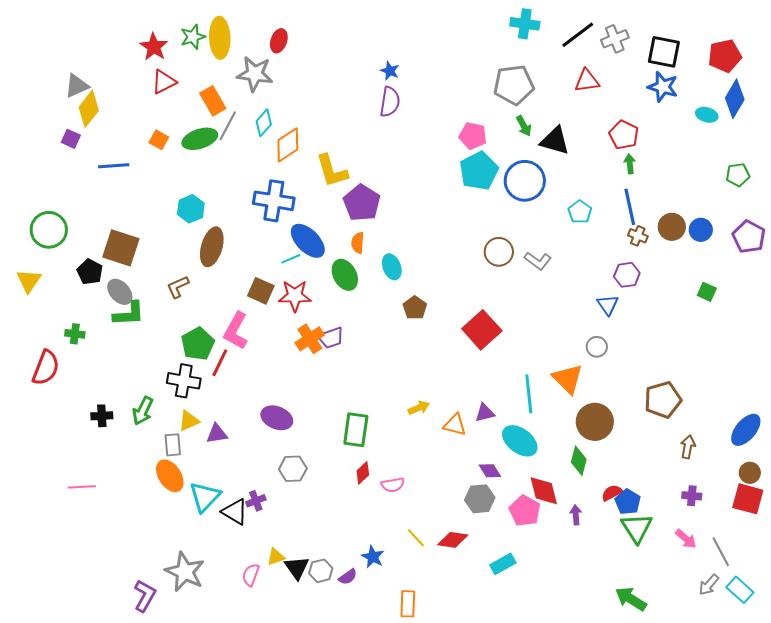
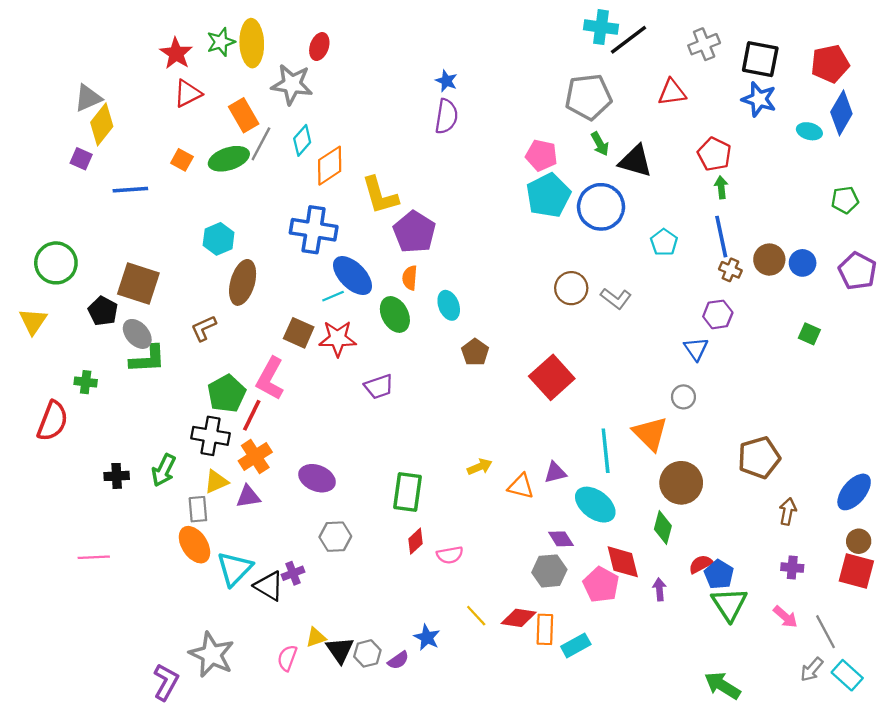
black line: (578, 35) -> (628, 40), moved
orange cross: (310, 339) -> (255, 456), moved
orange rectangle: (408, 604) -> (545, 629), moved

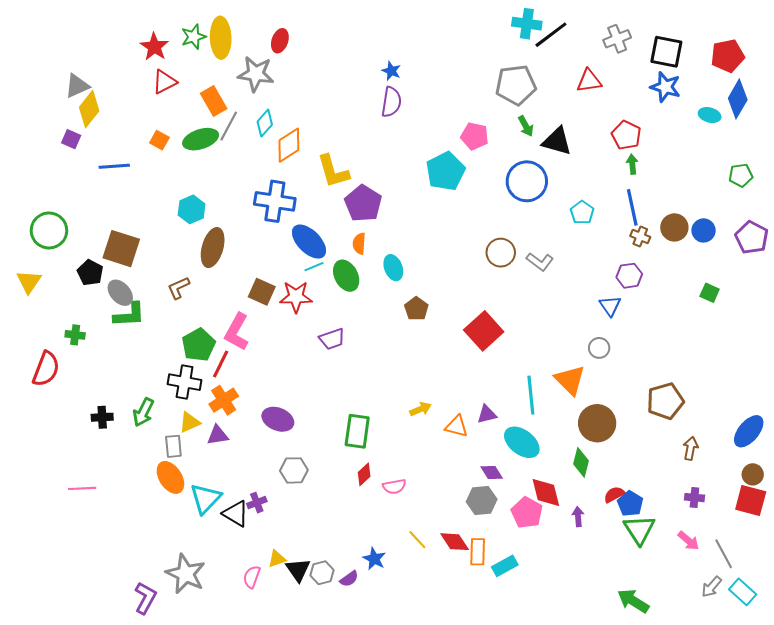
cyan pentagon: (548, 195) -> (446, 171), moved
cyan line: (333, 296) -> (314, 267), moved
red diamond: (519, 618) -> (455, 542), turned 48

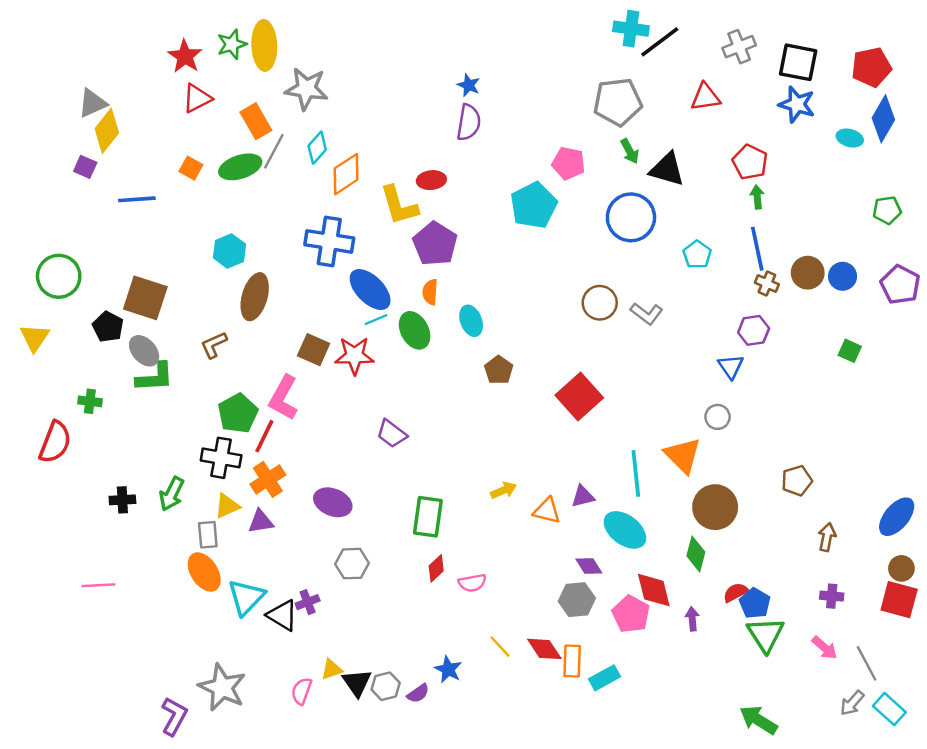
red ellipse: (280, 41) -> (431, 180), moved, turned 65
purple trapezoid: (332, 339) -> (392, 434), moved, turned 56
brown pentagon: (665, 401) -> (797, 481), size x0.7

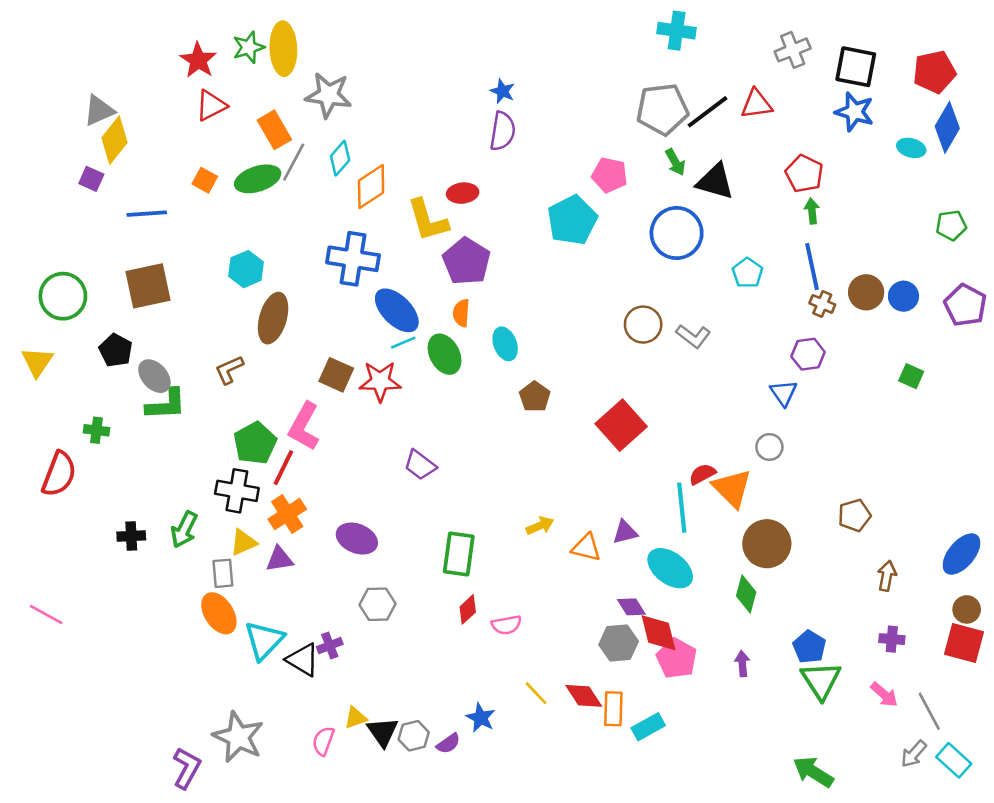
black line: (660, 42) -> (708, 112), moved
brown square: (145, 298) -> (148, 286), moved, turned -30
pink line: (98, 585) -> (46, 615), moved, turned 32
red diamond: (654, 590) -> (659, 633), moved
red semicircle: (736, 592) -> (702, 474), moved

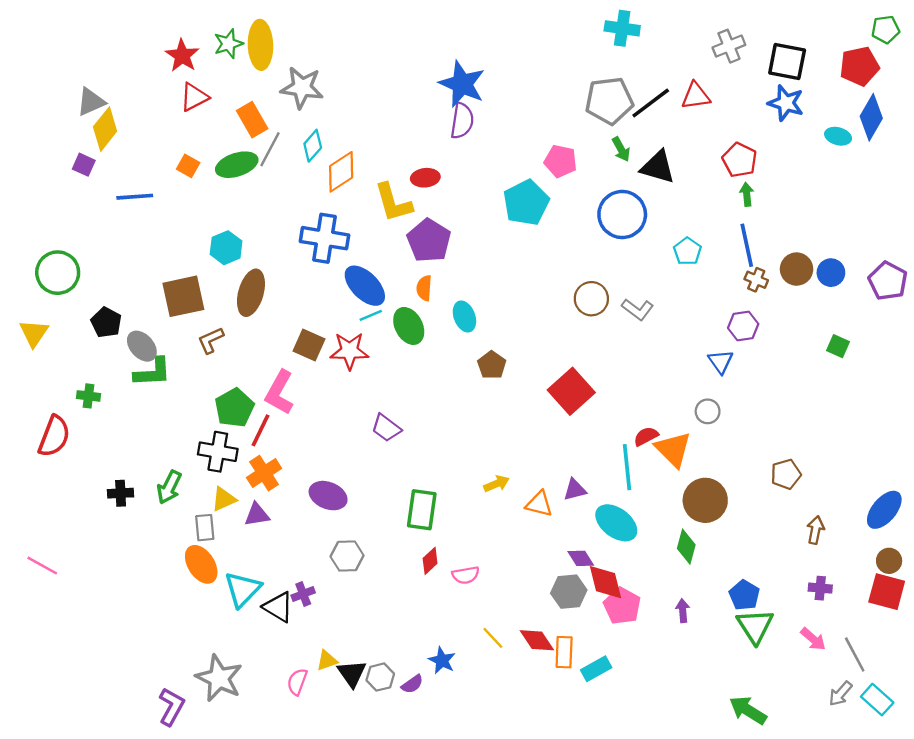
blue star: (503, 91) -> (462, 84), size x2.0
green pentagon: (951, 225) -> (885, 29), moved
brown square: (148, 286) -> (183, 296), moved

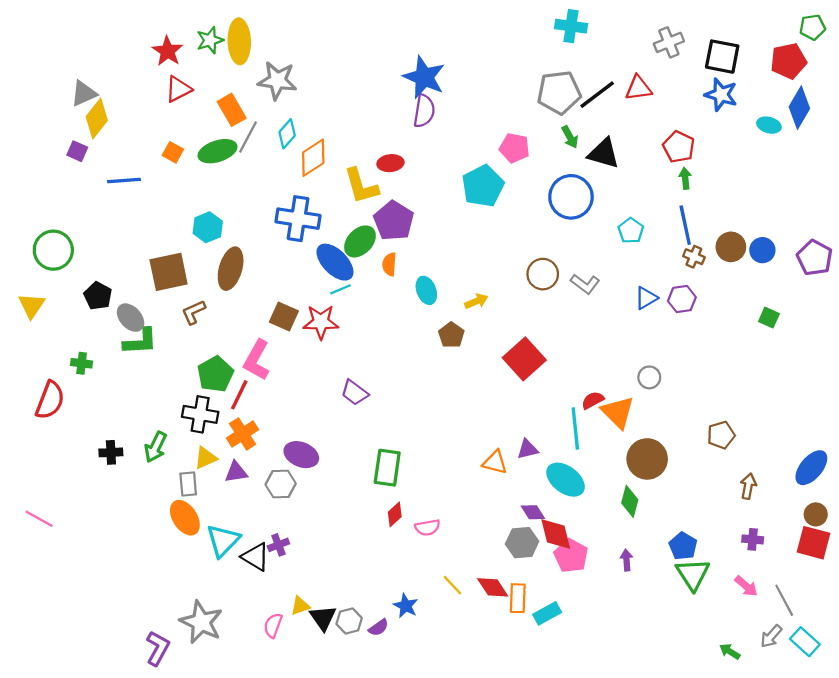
green ellipse: (409, 326) -> (360, 241), moved, turned 72
blue triangle: (721, 362) -> (646, 298), moved, turned 35
yellow arrow: (496, 484) -> (476, 301), moved
gray hexagon: (347, 556) -> (281, 484), moved
green arrow: (748, 710) -> (730, 651), moved, size x0.6

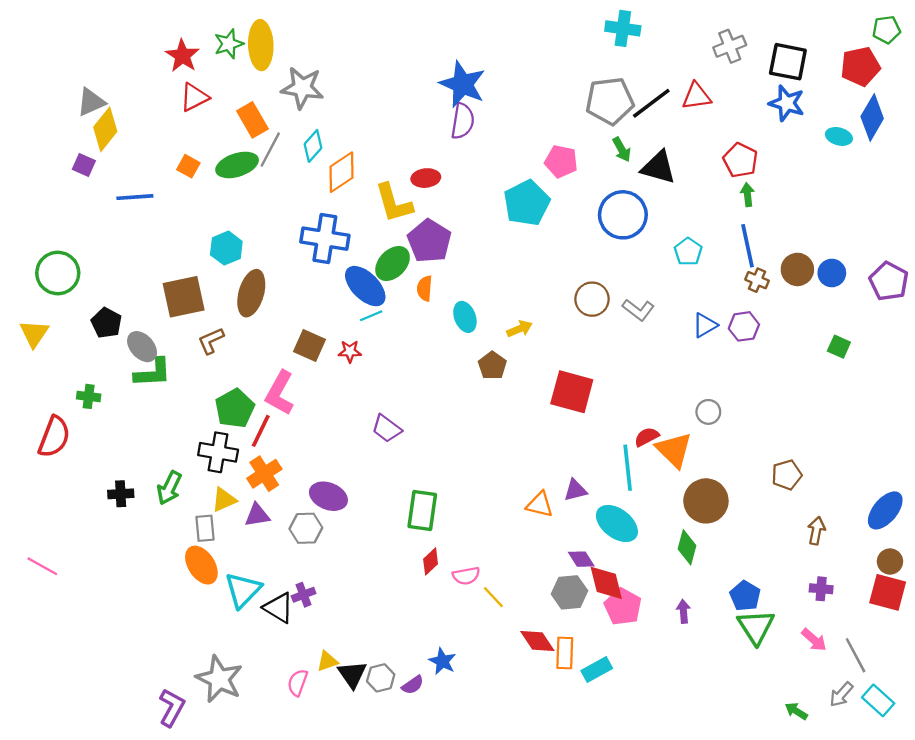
red star: (321, 322) -> (350, 351), size x0.6
red square: (524, 359) -> (572, 392), turned -33
yellow line: (452, 585) -> (493, 597), moved

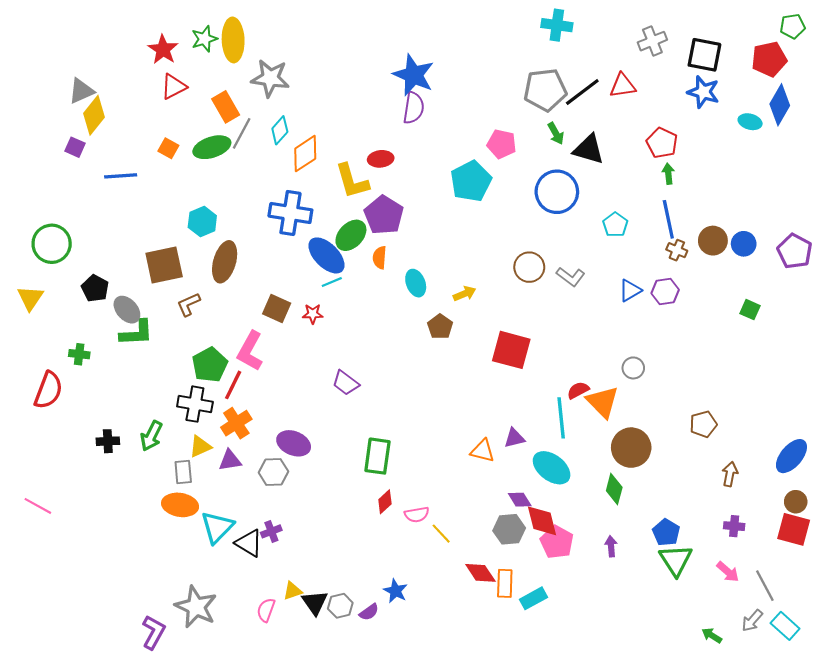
orange ellipse: (201, 565) -> (180, 505), turned -48

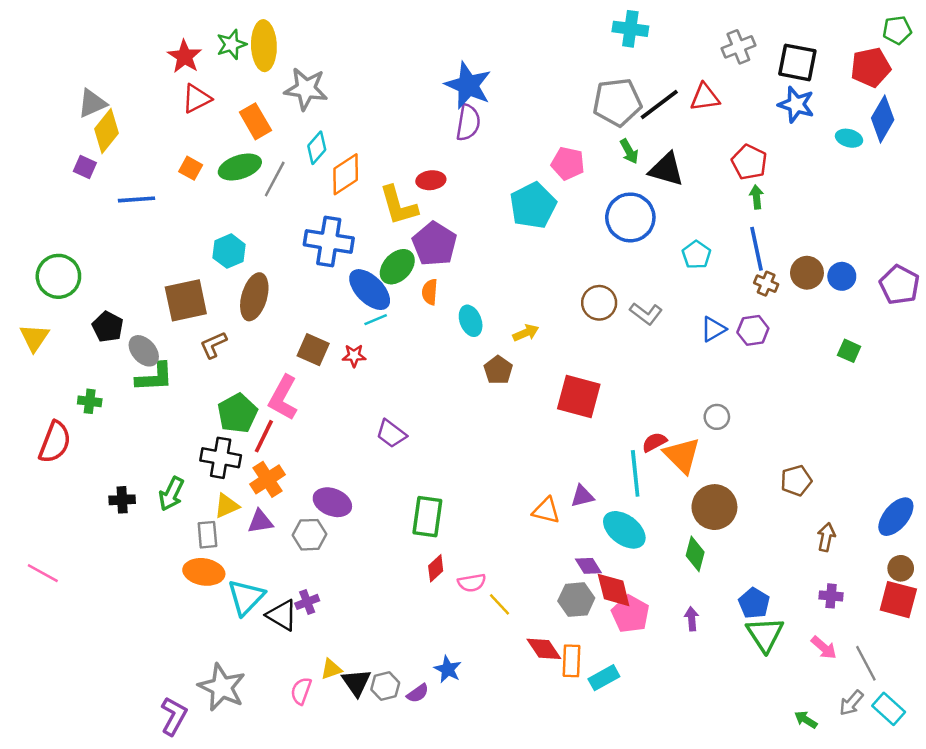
gray line: (242, 133) -> (275, 179), moved

